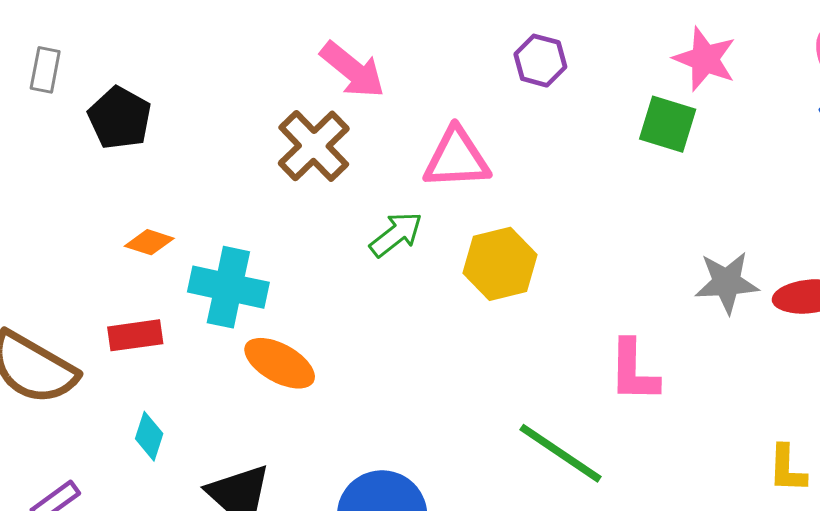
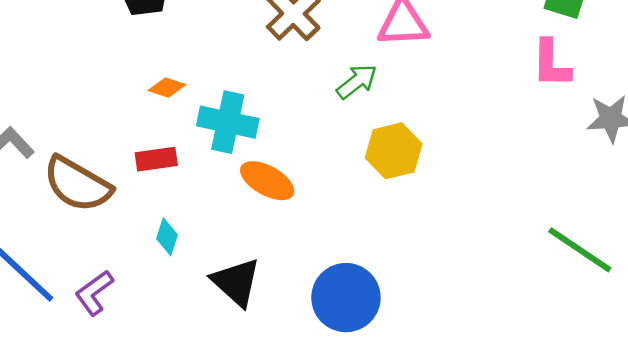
yellow hexagon: (500, 264) -> (394, 151), moved
pink L-shape: (634, 371) -> (551, 64), moved
green line: (561, 453) -> (580, 250), moved

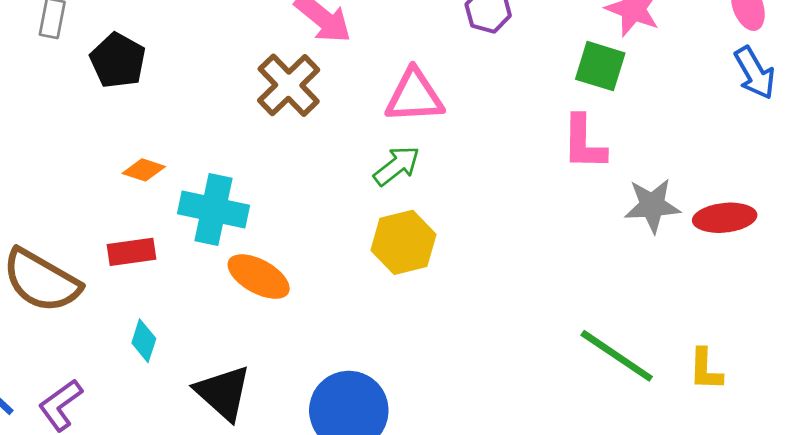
green arrow: (357, 82) -> (397, 166), moved

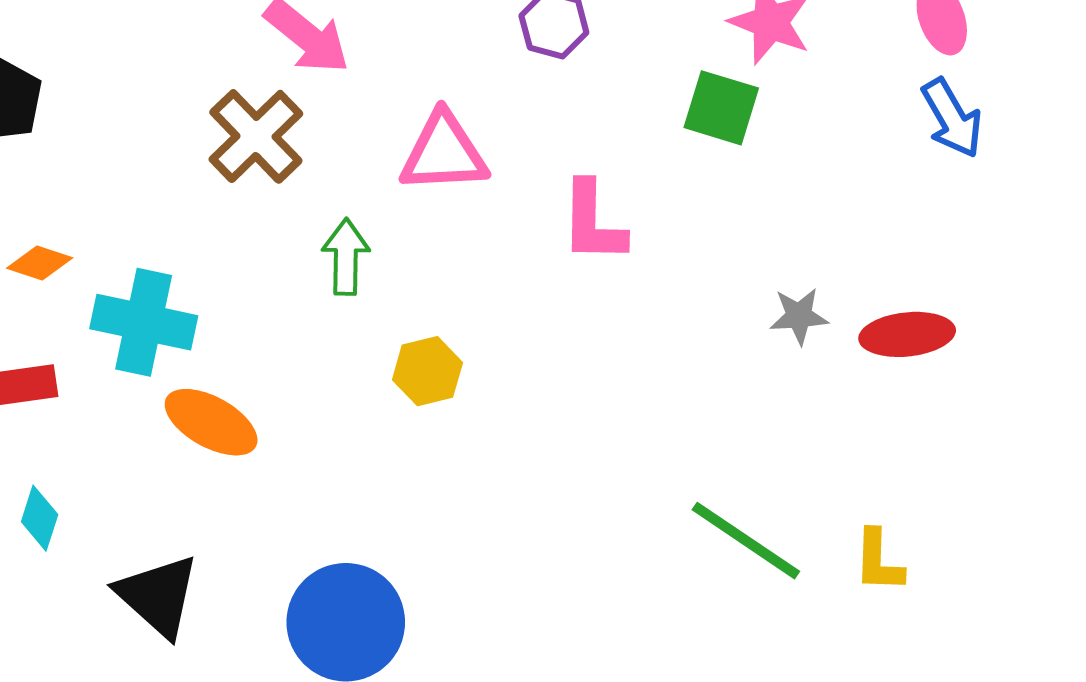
pink L-shape: (584, 143) -> (593, 222), moved
green arrow: (397, 166) -> (346, 257), moved, turned -51
gray star: (652, 205) -> (799, 316), size x0.7
yellow hexagon: (403, 242) -> (427, 371), size x0.7

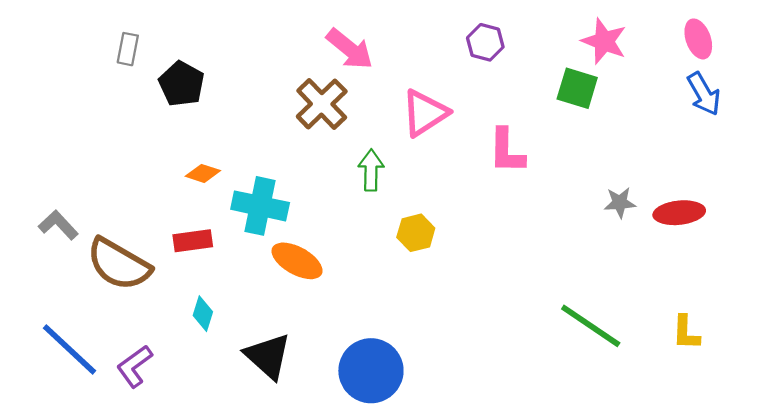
pink triangle: (444, 153) -> (425, 113), turned -30
yellow L-shape: (878, 561) -> (686, 333), moved

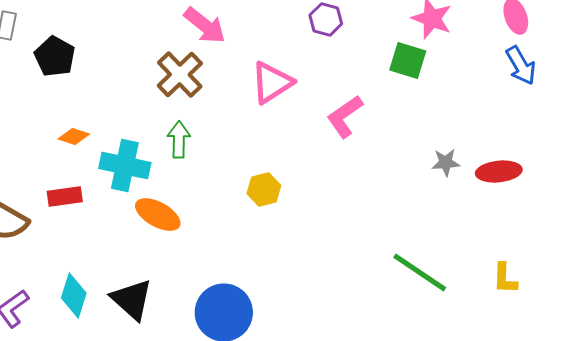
pink L-shape: (507, 151) -> (345, 116), turned 54
green arrow: (371, 170) -> (179, 140), moved
cyan diamond: (203, 314) -> (74, 296), moved, size x1.4

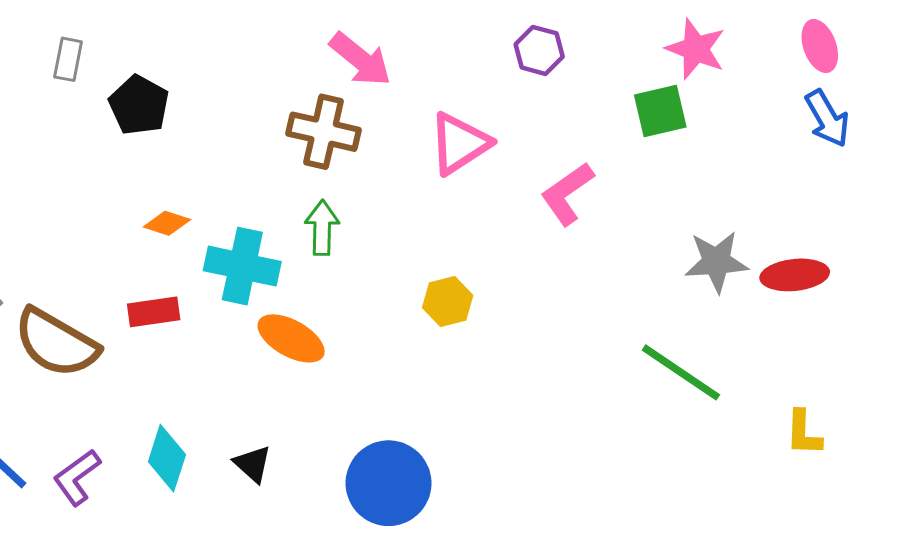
green square: (408, 60) -> (660, 111), turned -30
brown cross: (180, 74) -> (324, 132), turned -33
gray star: (446, 162) -> (716, 262), size x1.5
green line: (420, 272) -> (681, 372), moved
black triangle: (132, 300) -> (253, 464), size x0.6

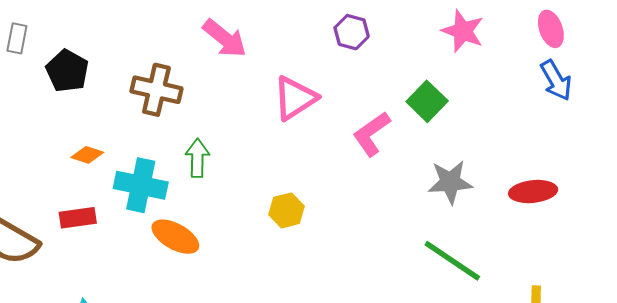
green square: (660, 111) -> (427, 101), moved, turned -33
brown cross: (324, 132) -> (156, 90), moved
gray star: (716, 262) -> (450, 182), moved

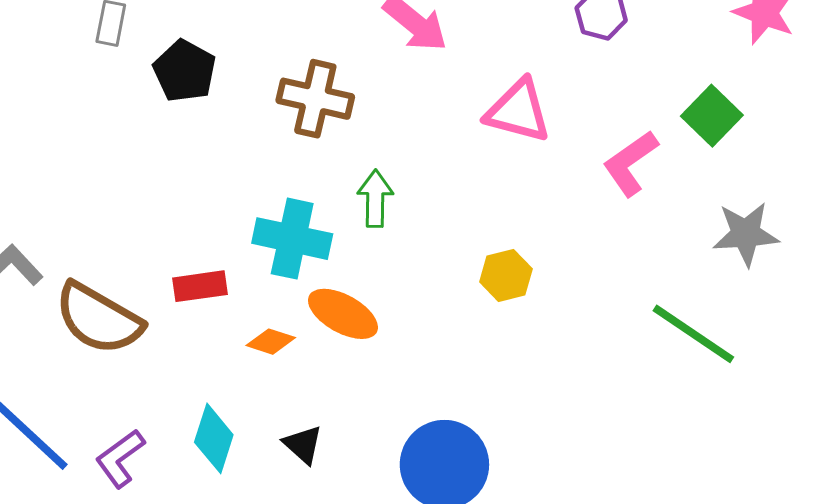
pink triangle: (295, 98) -> (518, 111), turned 48
orange diamond: (87, 155) -> (271, 342), moved
green line: (452, 261) -> (693, 334), moved

